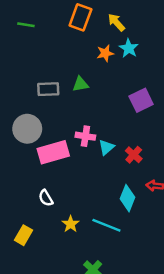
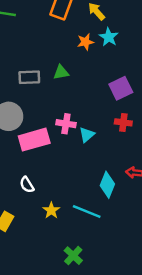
red cross: (134, 155) -> (123, 122), moved, turned -35

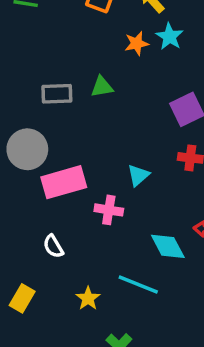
pink cross: (66, 124) -> (109, 210), moved
cyan diamond: (107, 185) -> (168, 246), turned -50
yellow star: (51, 210) -> (88, 298), moved

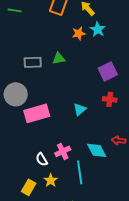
pink cross: (109, 210) -> (63, 151), moved, turned -35
white semicircle: (53, 246) -> (42, 159), moved
cyan line: (138, 285) -> (80, 172), turned 60
yellow rectangle: (22, 298) -> (29, 187), moved

